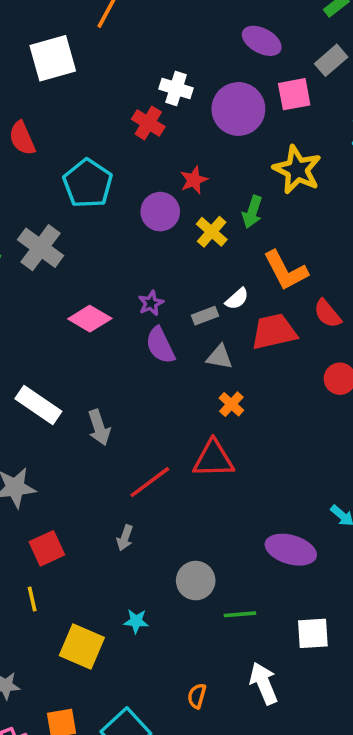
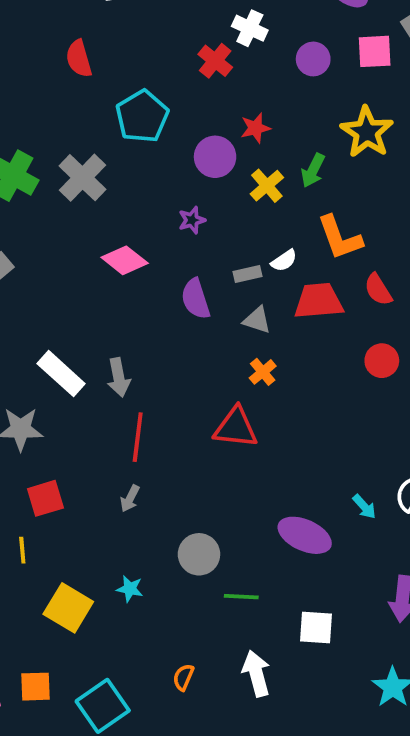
purple circle: (238, 109) -> (313, 59), size x0.6
purple star: (151, 303) -> (192, 220), moved
white rectangle: (38, 405) -> (61, 374), moved
red line: (150, 482) -> (138, 437), moved, turned -54

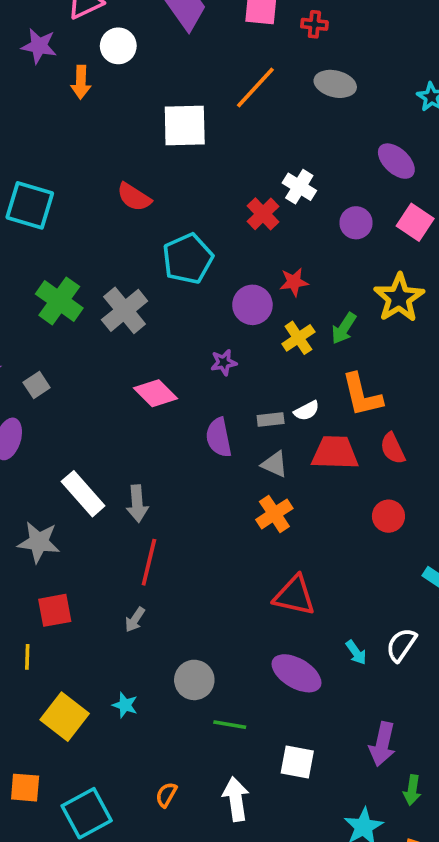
pink square: (375, 51) -> (415, 222), turned 30
red semicircle: (79, 59) -> (134, 197), turned -48
orange cross: (263, 372) -> (274, 514), size x1.4
red triangle: (236, 428) -> (294, 596), moved

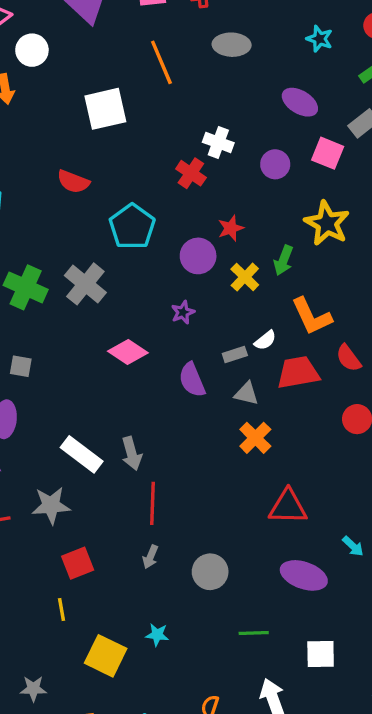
orange line: (255, 88) -> (161, 62), turned -54
gray square: (37, 385) -> (21, 366), turned -35
gray circle: (194, 680) -> (210, 572), moved

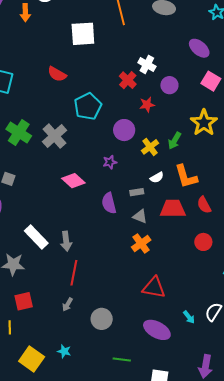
purple circle: (275, 164) -> (169, 85), moved
red star: (231, 228) -> (147, 105), moved
white semicircle: (265, 340) -> (157, 177), moved

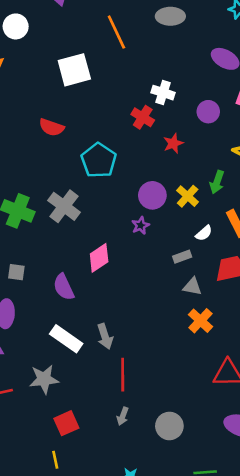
purple circle: (169, 85) -> (208, 112), moved
purple circle: (124, 130) -> (152, 195), moved
pink diamond: (73, 181) -> (99, 258), turned -65
purple semicircle: (109, 203) -> (64, 287), moved

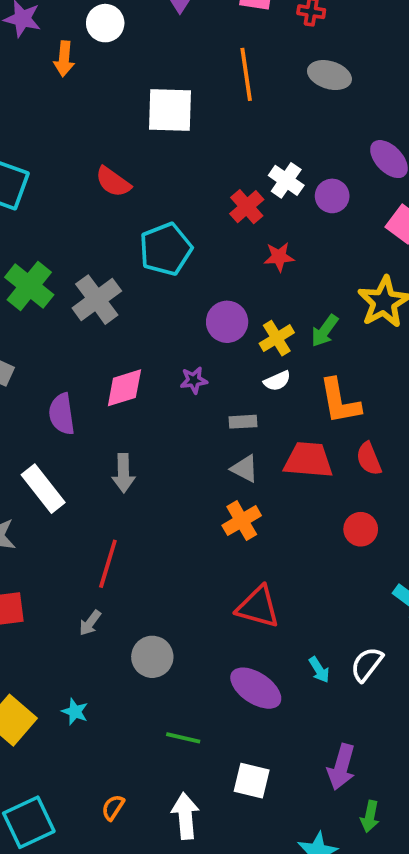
purple circle: (208, 112) -> (332, 196), moved
purple star: (141, 225) -> (194, 380), moved
white semicircle: (204, 233) -> (277, 381), moved
gray arrow: (105, 336) -> (123, 473), moved

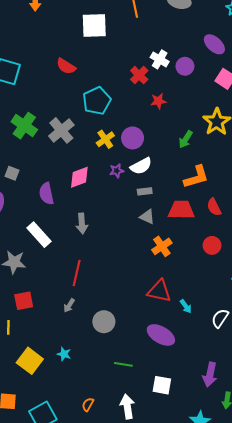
yellow cross: (277, 338) -> (105, 139), moved
white semicircle: (277, 381) -> (141, 166), moved, size x1.5
orange L-shape: (340, 401) -> (196, 177), turned -92
orange cross: (242, 521) -> (162, 246), moved
cyan arrow: (319, 670) -> (186, 306), moved

